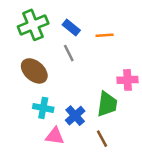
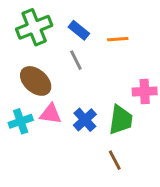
cyan cross: (43, 108) -> (21, 121), moved, turned -30
blue cross: (75, 116) -> (85, 120), moved
pink triangle: (55, 136) -> (51, 114), moved

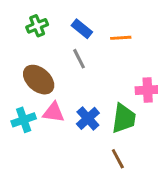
green cross: (34, 27) -> (37, 26), size x0.6

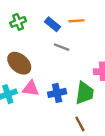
orange line: (121, 38) -> (77, 21), moved
gray line: (79, 59) -> (62, 47), moved, turned -42
blue cross: (88, 118) -> (57, 93), turned 30

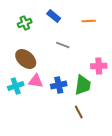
orange line: (77, 21) -> (89, 21), moved
blue rectangle: (52, 24) -> (54, 16), moved

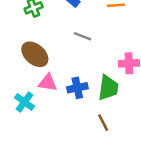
cyan cross: (16, 86) -> (24, 102), moved, turned -35

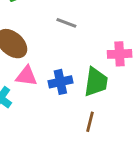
brown line: (103, 123) -> (90, 122), turned 42

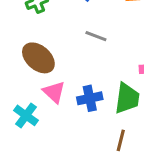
pink triangle: (27, 76) -> (54, 92), turned 35

